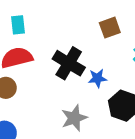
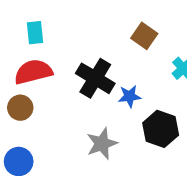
brown square: (110, 28) -> (144, 36), turned -35

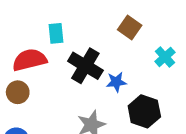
cyan rectangle: (35, 33) -> (56, 33), moved

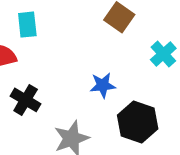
black cross: (85, 66) -> (26, 100), moved, size x0.7

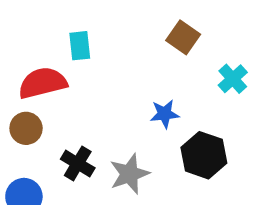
black cross: (26, 100) -> (78, 163), moved

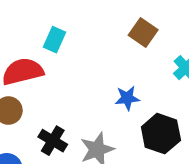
cyan rectangle: (80, 46) -> (55, 40), turned 30

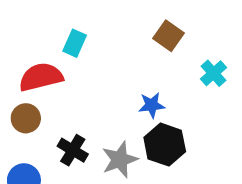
black hexagon: (161, 134) -> (165, 145), moved

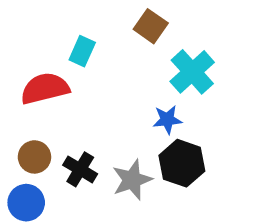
brown square: (168, 36) -> (151, 26), moved
cyan cross: (214, 73) -> (192, 72), moved, size x1.5
brown circle: (26, 118) -> (34, 157), moved

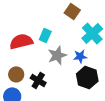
cyan rectangle: (82, 51) -> (45, 35), moved
gray star: (132, 180) -> (57, 55), moved

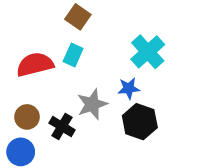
brown square: (72, 11) -> (78, 17), moved
gray star: (57, 55) -> (92, 104), moved

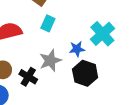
cyan cross: (148, 52) -> (102, 34), moved
cyan rectangle: (73, 55) -> (48, 23), moved

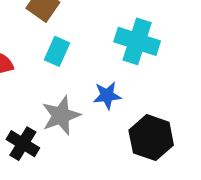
cyan cross: (102, 34) -> (137, 41), moved, turned -30
black hexagon: (85, 73) -> (151, 138), moved

